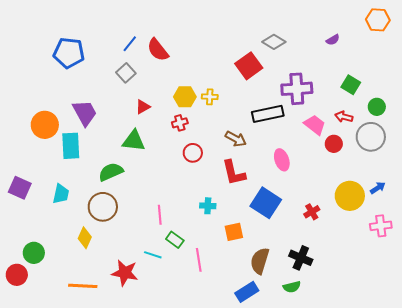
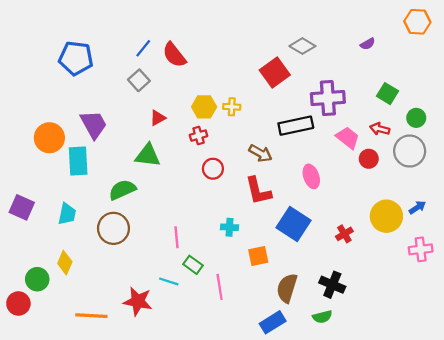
yellow diamond: (85, 238) -> (65, 263), moved

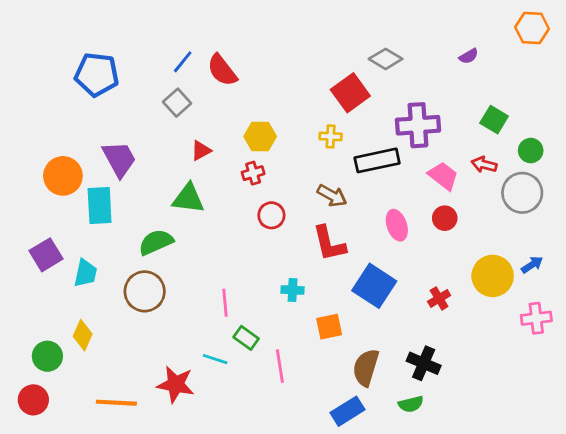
yellow cross: (232, 107) -> (331, 136), moved
red circle: (369, 159) -> (445, 218), moved
purple square: (22, 207) -> (46, 255), moved, turned 35
red circle: (18, 304) -> (33, 400), moved

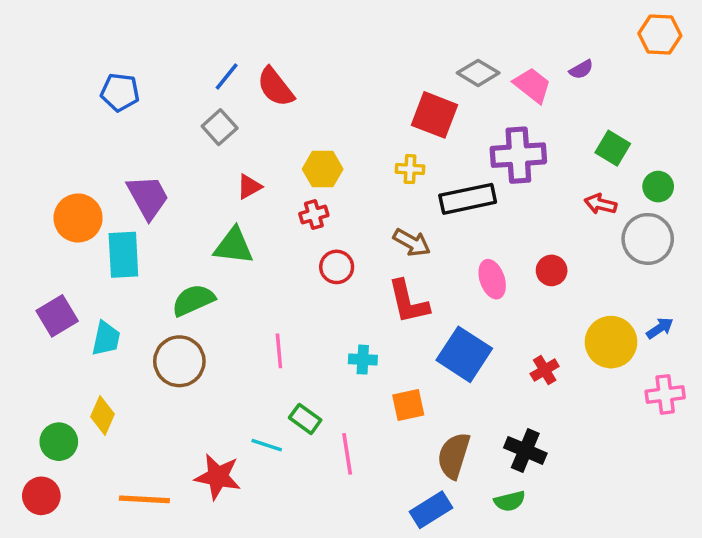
blue pentagon: (97, 74) -> (120, 92), size x0.7
red square: (350, 93) -> (434, 115), turned -33
pink trapezoid: (443, 176) -> (532, 85), moved
pink line: (225, 303) -> (279, 351), moved

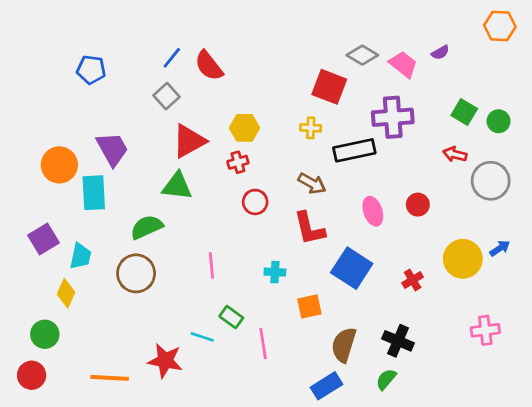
red triangle: (249, 187) -> (189, 141), size x1.8
green circle: (658, 187) -> (499, 121), moved
pink cross: (665, 394) -> (485, 330), moved
yellow diamond: (102, 415) -> (66, 293), moved
green semicircle: (510, 501) -> (386, 379), turned 145

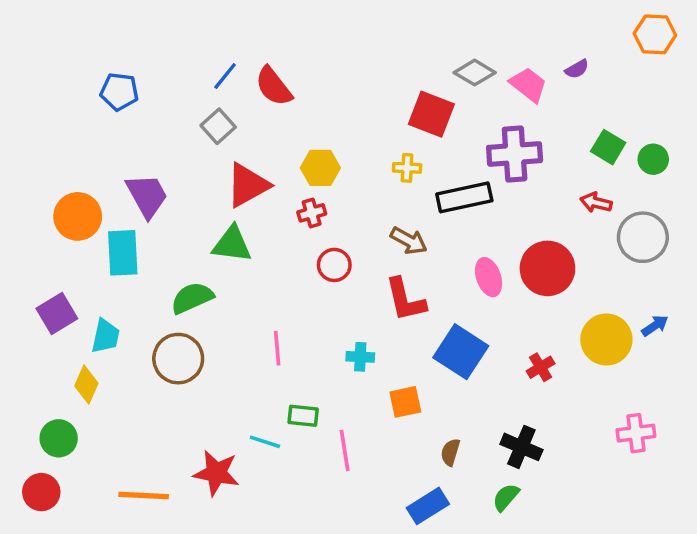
red circle: (418, 205) -> (547, 268), size x1.8
green rectangle: (231, 317) -> (303, 416), turned -30
brown semicircle: (344, 345) -> (450, 452), size x0.6

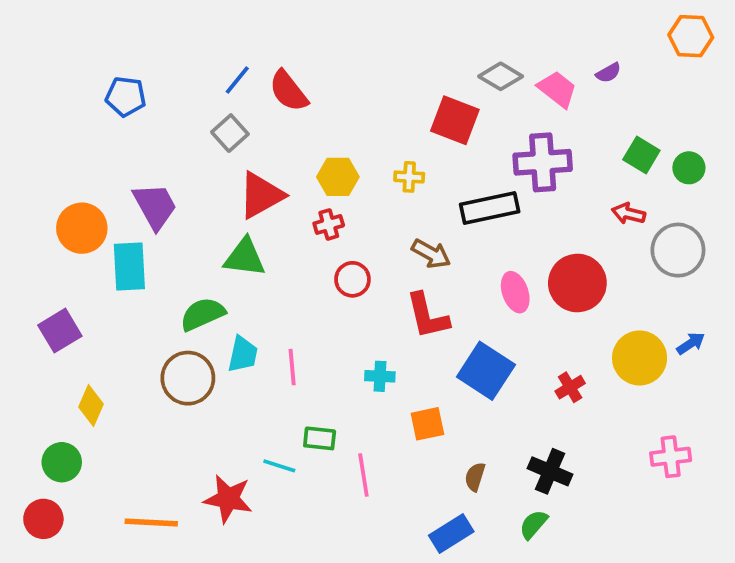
yellow cross: (407, 168) -> (409, 177), moved
cyan trapezoid: (105, 336) -> (243, 354), moved

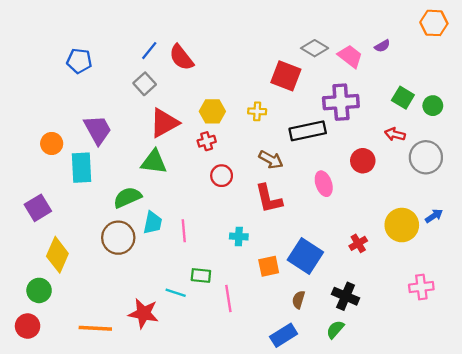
orange circle: (82, 228) -> (52, 144), size x0.7
red circle: (577, 283) -> (363, 161), moved, size x0.7
blue square: (486, 371) -> (305, 256), moved
yellow diamond: (91, 406) -> (57, 255), size x1.4

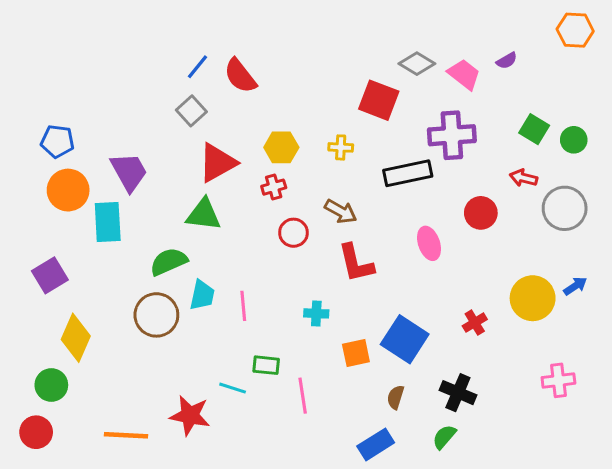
blue pentagon: (79, 61) -> (57, 141), moved
orange circle: (52, 144) -> (68, 190), size x1.4
brown arrow: (271, 160) -> (341, 211), moved

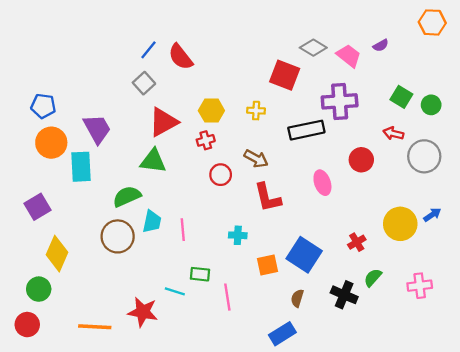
green semicircle: (444, 437) -> (373, 278), moved

